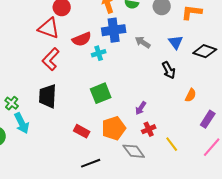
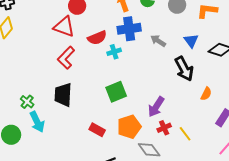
black arrow: (169, 70) -> (184, 69), size x1.4
purple arrow: (141, 108) -> (156, 107), size x1.5
yellow line: (172, 144) -> (185, 134), moved

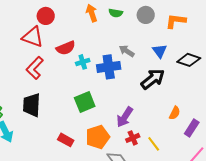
blue cross: (129, 29) -> (109, 67), moved
black arrow: (184, 69) -> (153, 79), turned -100
orange semicircle: (206, 94) -> (175, 113), moved

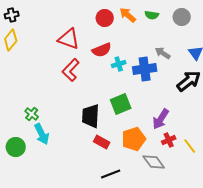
orange arrow: (92, 13) -> (128, 15), turned -30
red circle: (46, 16) -> (105, 18), moved
black trapezoid: (32, 105) -> (91, 116), moved

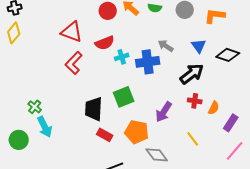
orange pentagon: (134, 139) -> (137, 132), turned 30
red cross: (169, 140) -> (195, 101), moved, turned 32

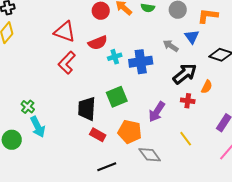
gray arrow: (166, 46) -> (171, 46), moved
blue triangle: (199, 46) -> (192, 37), moved
orange semicircle: (214, 108) -> (207, 87), moved

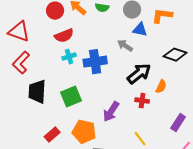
blue triangle: (192, 37) -> (140, 30), moved, turned -42
red semicircle: (98, 43) -> (64, 36), moved
black trapezoid: (87, 109) -> (37, 92), moved
red rectangle: (98, 135) -> (52, 135), turned -70

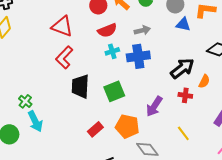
gray arrow: (125, 46) -> (142, 30), moved, turned 133

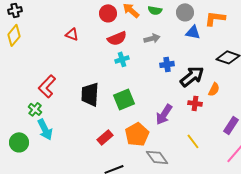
red triangle: (62, 26) -> (72, 34), size x0.6
blue cross: (138, 56) -> (167, 64), moved, size x0.6
red L-shape: (64, 57) -> (47, 86), moved
orange pentagon: (127, 126) -> (137, 134), turned 30

